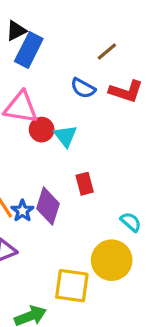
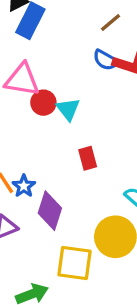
blue semicircle: (83, 88) -> (106, 60), moved
purple diamond: (48, 206) -> (50, 211), moved

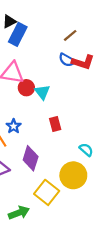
blue star: (24, 186) -> (14, 126), moved
yellow square: (75, 263) -> (47, 192), turned 30

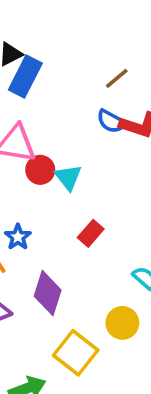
red rectangle: (55, 124) -> (91, 233), turned 56
yellow circle: (73, 175) -> (122, 323), size x0.7

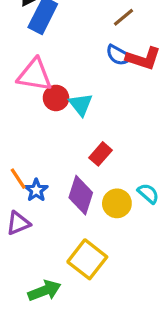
blue star: (18, 237) -> (36, 190), moved
purple diamond: (48, 293) -> (81, 195), moved
yellow circle: (122, 323) -> (117, 203), moved

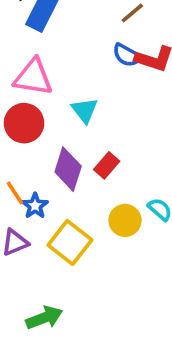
red circle: (56, 98) -> (24, 123), moved, size x1.4
purple diamond: (81, 195) -> (68, 169), moved
yellow square: (87, 259) -> (70, 242), moved

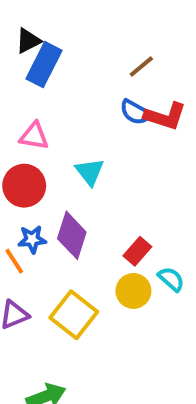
pink triangle: (33, 77) -> (34, 136), size x0.7
red rectangle: (107, 165) -> (137, 251), moved
blue star: (35, 206) -> (32, 239), moved, turned 30

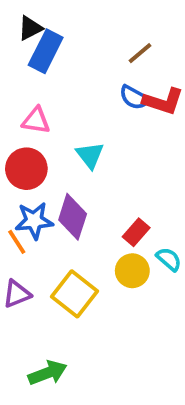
blue star: (32, 239) -> (34, 221), size x1.4

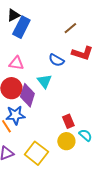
blue semicircle: (134, 97) -> (56, 60), moved
purple diamond: (73, 217) -> (27, 95), moved
red rectangle: (136, 232) -> (68, 121), turned -64

